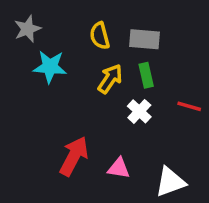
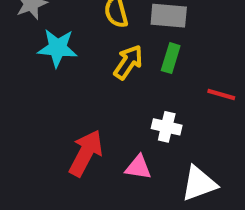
green rectangle: (146, 75) -> (171, 58), turned 30
white cross: (139, 111) -> (167, 127), moved, turned -30

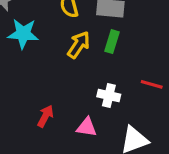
red line: (221, 95) -> (152, 84), moved
red arrow: (86, 153) -> (45, 116), size x0.6

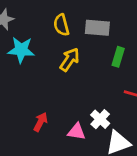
green rectangle: (112, 42) -> (118, 57), moved
white cross: (109, 96) -> (100, 119), moved, turned 30

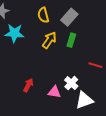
gray rectangle: (97, 28) -> (69, 17), turned -54
green rectangle: (118, 57) -> (71, 40), moved

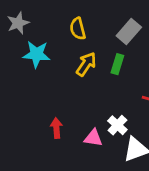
gray rectangle: (69, 17) -> (129, 32), moved
red arrow: (28, 85) -> (56, 128), turned -32

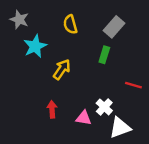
gray star: (18, 23) -> (19, 20), turned -30
cyan star: (37, 54) -> (35, 46), turned -30
yellow arrow: (86, 64) -> (62, 69), moved

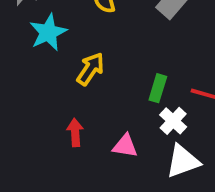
green rectangle: (104, 55) -> (158, 88), moved
white cross: (104, 107) -> (173, 121), moved

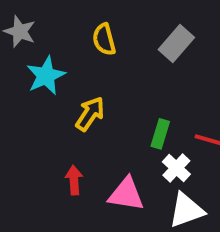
pink triangle: (125, 146) -> (126, 194), size x1.4

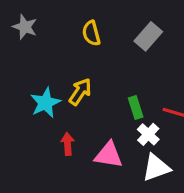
cyan star: (46, 76) -> (45, 103), moved
green rectangle: (160, 134) -> (136, 108), turned -35

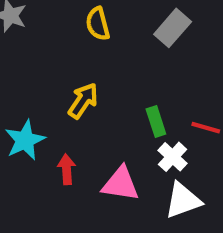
cyan star: (45, 103) -> (25, 140), moved

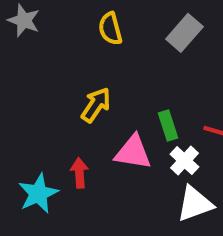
cyan star: (25, 140) -> (38, 194), moved
pink triangle: (121, 184) -> (133, 152), moved

